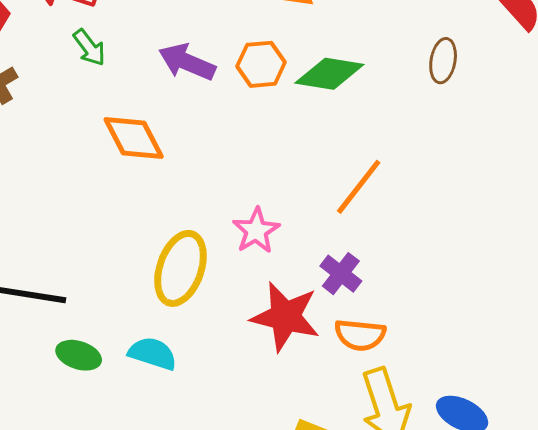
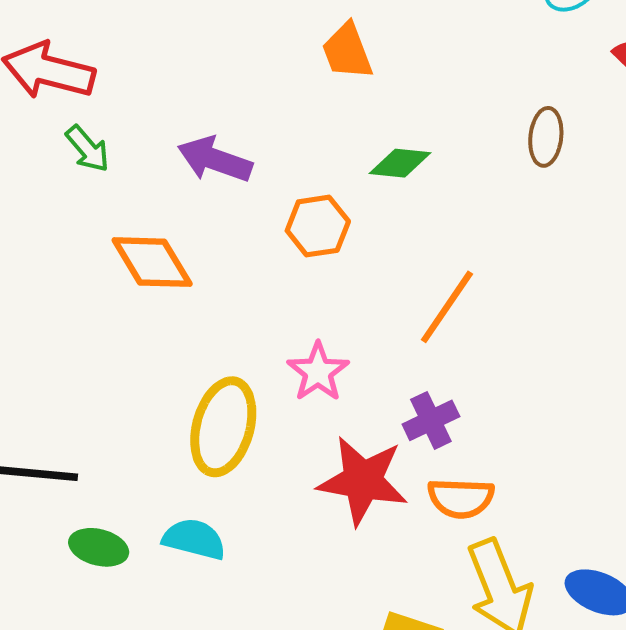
orange hexagon: (261, 64) -> (318, 226), moved
green diamond: (329, 74) -> (400, 163), size x0.7
purple cross: (341, 274) -> (431, 420), turned 30

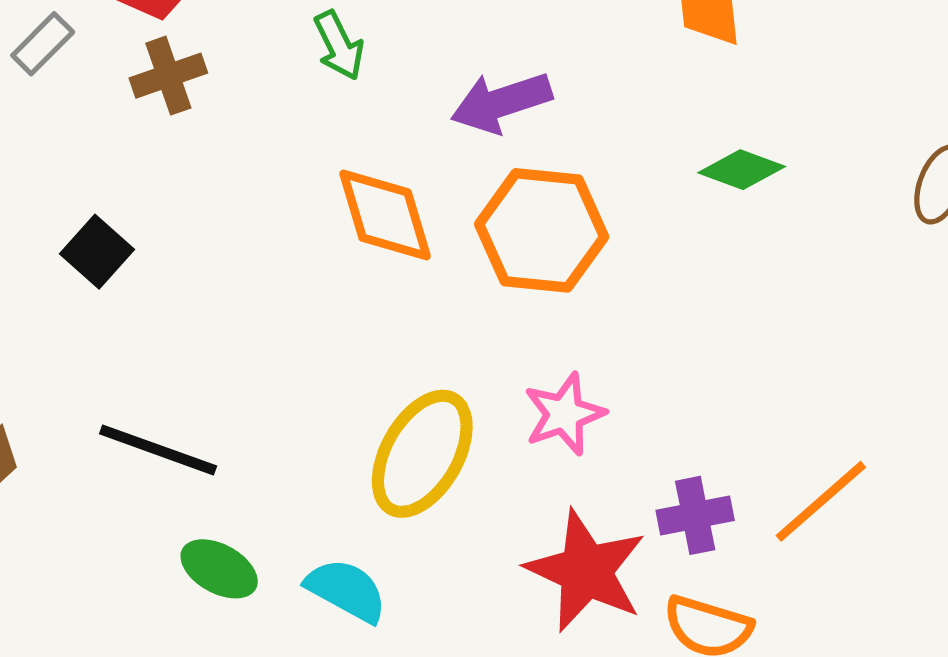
purple arrow: (215, 160) -> (501, 102), turned -52
orange hexagon: (318, 226) -> (542, 230), moved, size x1.5
orange line: (447, 307) -> (821, 501), moved

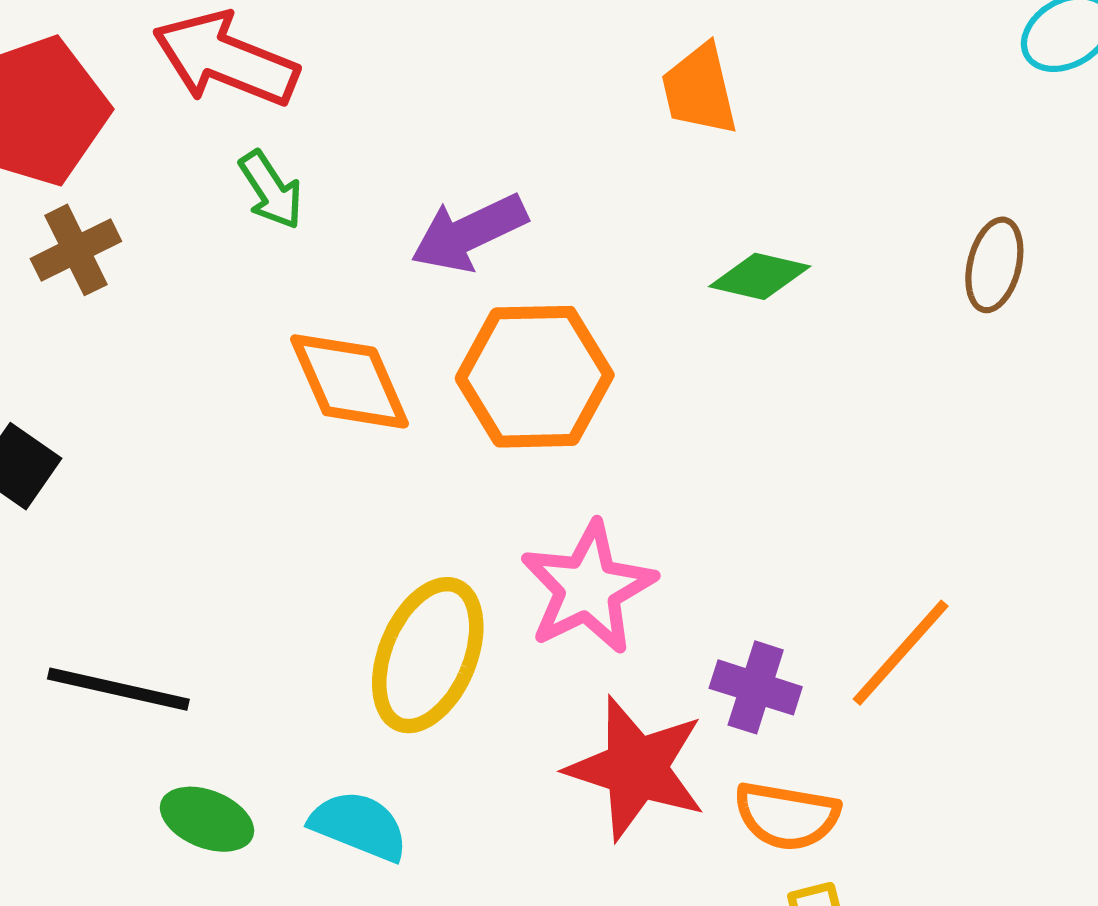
pink star: (564, 414) -> (588, 588), size x1.4
purple cross: (695, 515) -> (756, 687), turned 36

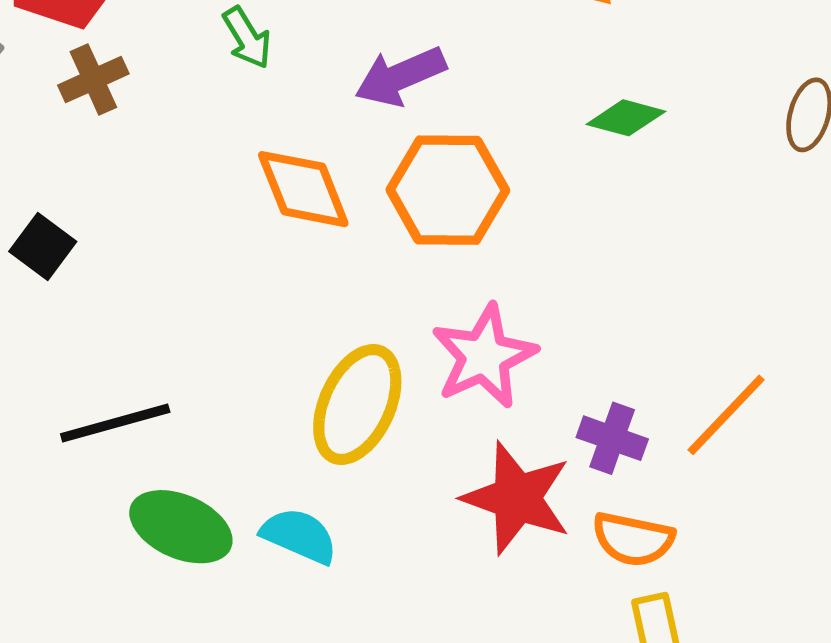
black line: (118, 689) -> (115, 423), turned -30
green ellipse: (207, 819) -> (181, 527), size x1.4

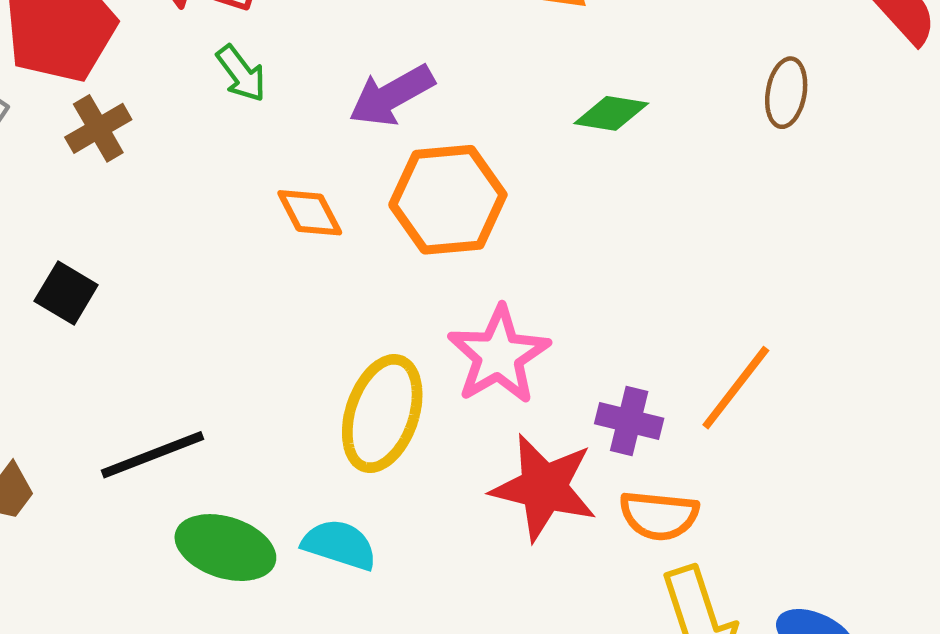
orange diamond: (303, 189) -> (310, 213), size x0.7

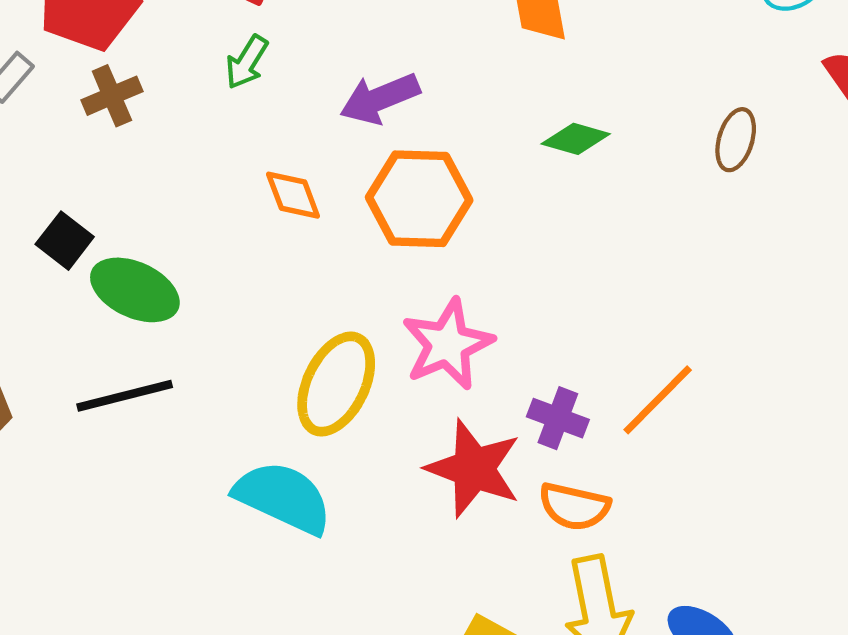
green arrow: (241, 74) -> (247, 62), turned 62
cyan semicircle: (339, 545) -> (283, 497), size x1.5
green ellipse: (225, 548) -> (135, 290), moved

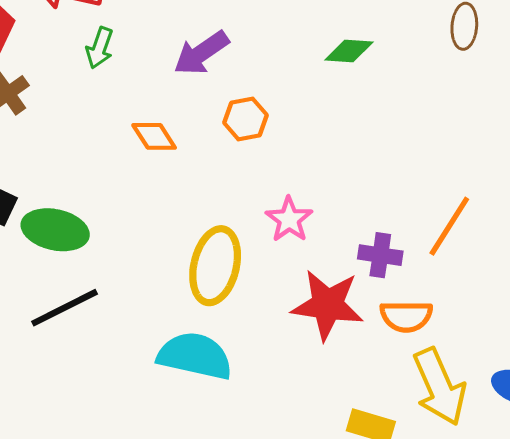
orange hexagon: (419, 199) -> (246, 119), size x0.6
pink star: (448, 344) -> (289, 219), size x0.7

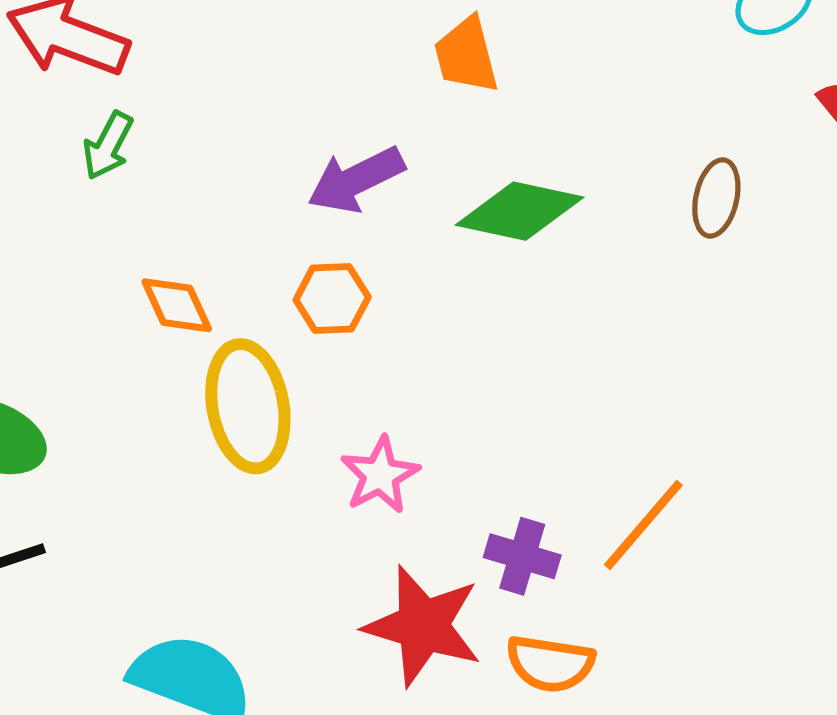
green diamond: (349, 51) -> (520, 211), size x1.5
purple arrow: (201, 53) -> (356, 180), moved
yellow ellipse: (215, 266) -> (248, 406), moved, turned -32

